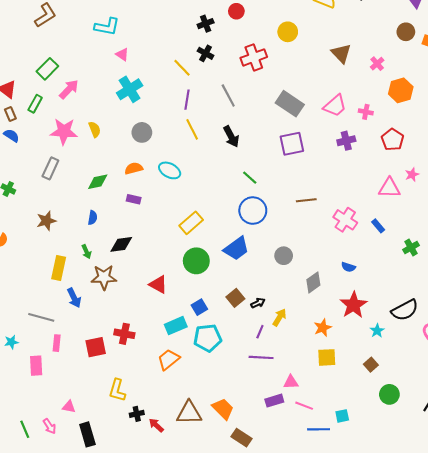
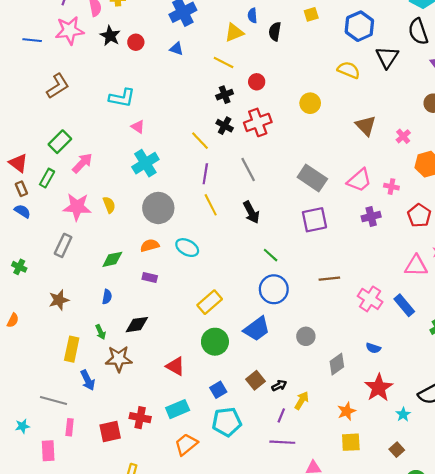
red cross: (254, 57) -> (258, 122), moved
gray circle: (142, 132) -> (158, 208), size x1.5
blue rectangle: (378, 226) -> (404, 305), size x1.5
cyan rectangle: (176, 326) -> (178, 409), moved

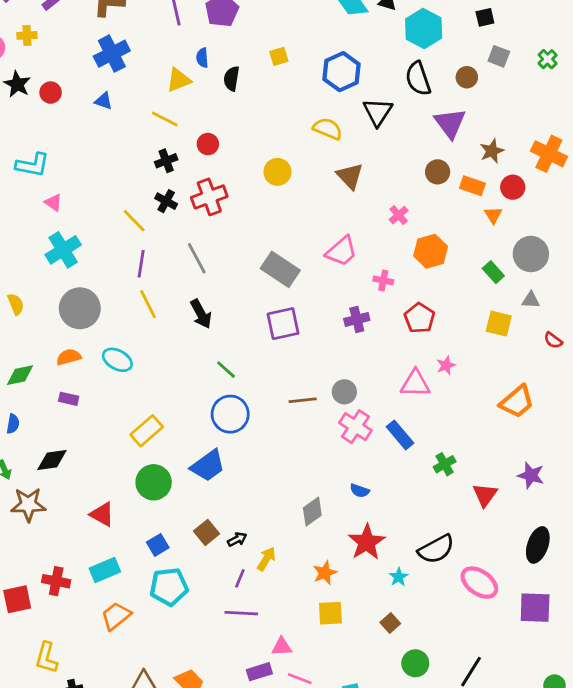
brown triangle: (366, 126) -> (350, 176), moved
pink trapezoid: (359, 180) -> (342, 251), moved
gray circle: (306, 336) -> (344, 392), moved

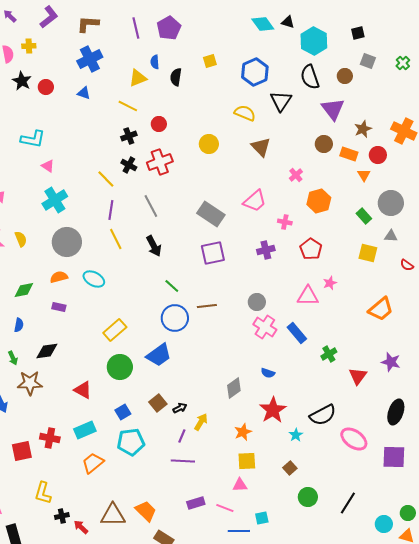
brown line: (303, 400) -> (207, 306), moved
pink triangle: (282, 647) -> (240, 485), moved

